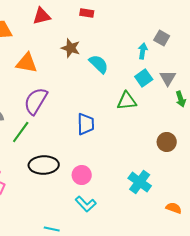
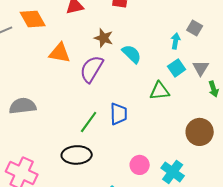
purple semicircle: (36, 101) -> (92, 69), moved
green line: (21, 132) -> (89, 122), moved
brown circle: (167, 142) -> (200, 132), size x1.4
pink circle: (82, 175) -> (140, 165), moved

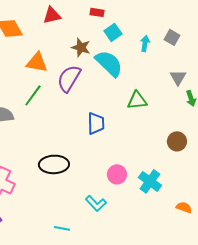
cyan arrow: (176, 41) -> (145, 43), moved
cyan semicircle: (132, 54) -> (109, 63), size x1.4
cyan square: (177, 68) -> (113, 32), moved
green line: (89, 122) -> (33, 95), moved
brown circle: (200, 132) -> (177, 141), size x0.7

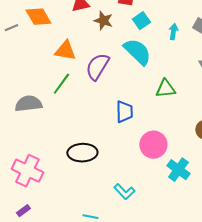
brown star: (81, 47) -> (103, 21), moved
pink circle: (117, 174) -> (153, 145), moved, size x1.4

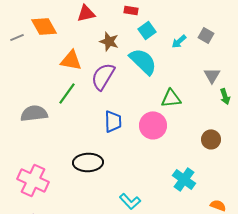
brown star: (103, 21) -> (109, 41), moved
cyan arrow: (173, 32) -> (179, 41), turned -140
blue trapezoid: (124, 112) -> (113, 121), moved
pink circle: (153, 145) -> (153, 125), moved

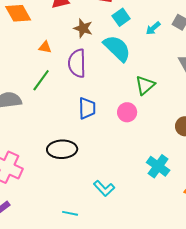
orange triangle: (71, 60) -> (45, 47), size x0.6
purple semicircle: (103, 76) -> (77, 63), turned -32
green triangle: (171, 98) -> (145, 85), turned -35
pink circle: (153, 125) -> (127, 112), size x0.7

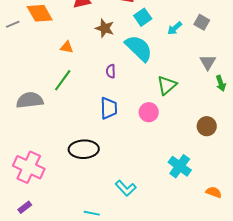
purple semicircle: (77, 63) -> (111, 71), moved, size x0.5

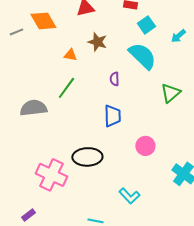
brown star: (105, 28) -> (97, 42), moved
pink circle: (149, 112) -> (145, 146), moved
pink cross: (29, 167) -> (51, 175), moved

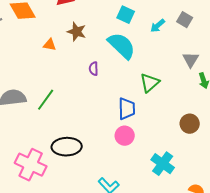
cyan square: (146, 25) -> (126, 15), turned -30
green line: (66, 88) -> (46, 100), moved
blue trapezoid: (112, 116) -> (127, 109), moved

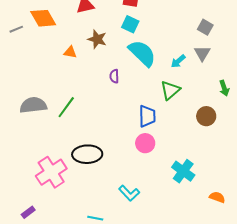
cyan square: (126, 15) -> (130, 24), moved
cyan arrow: (158, 26) -> (178, 61), moved
gray triangle: (191, 60) -> (202, 53), moved
brown circle: (190, 124) -> (206, 116), moved
pink cross: (31, 165) -> (51, 172), turned 32

